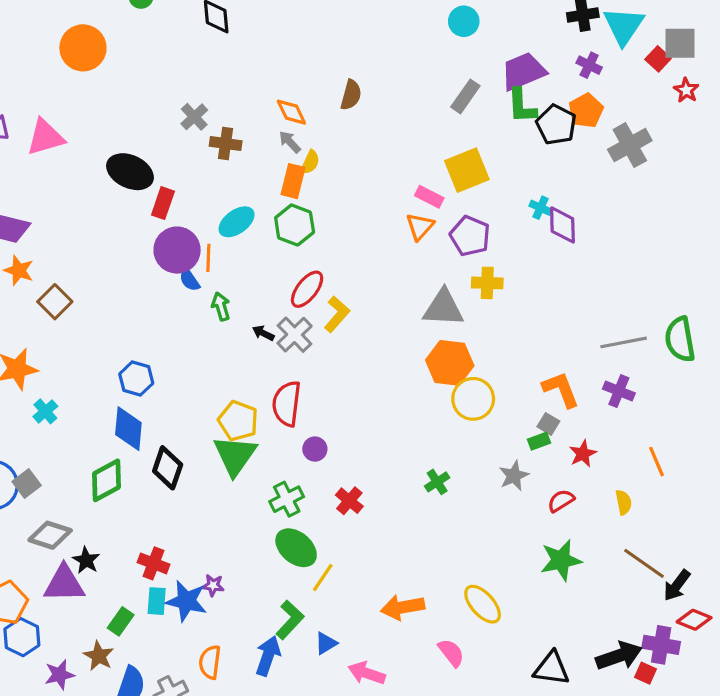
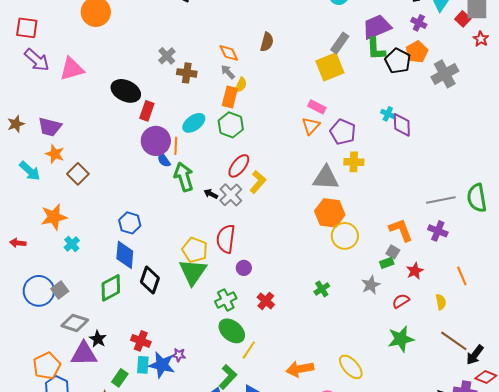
yellow square: (467, 170) -> (330, 67), moved
green arrow: (221, 306) -> (184, 177), size x1.6

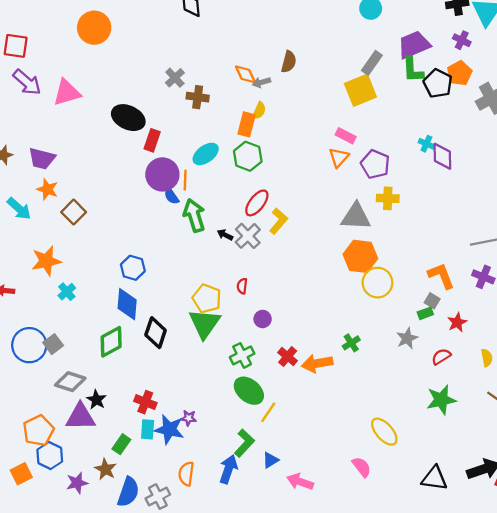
gray arrow: (228, 72) -> (261, 82), moved, turned -63
red semicircle: (226, 239) -> (242, 286), size x0.5
orange arrow: (300, 369) -> (317, 363), moved

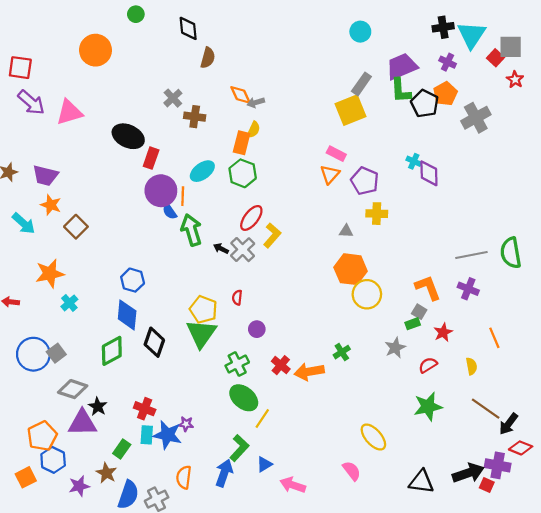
brown semicircle: (289, 62) -> (208, 58), moved
gray triangle: (356, 217) -> (346, 231), size x0.5

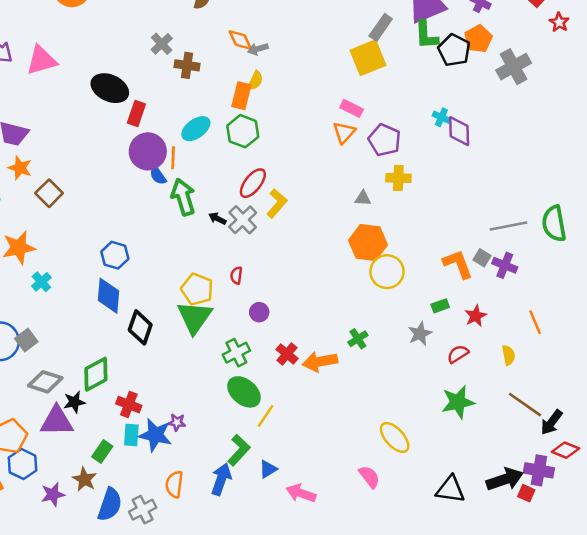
gray square: (419, 312) -> (482, 258), moved
green diamond: (112, 351) -> (96, 374), moved
black star: (98, 407) -> (74, 402), turned 30

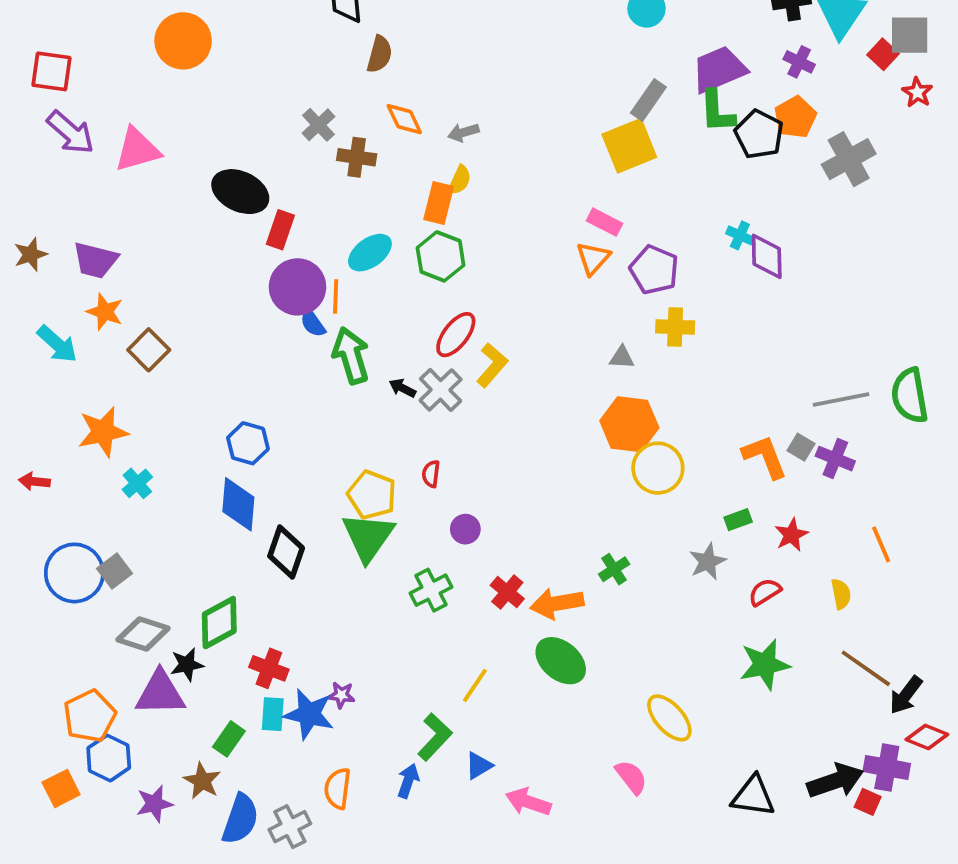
orange diamond: (240, 40) -> (404, 119), moved
green ellipse: (244, 392) -> (561, 661), moved
blue arrow: (221, 479) -> (408, 781), size x0.7

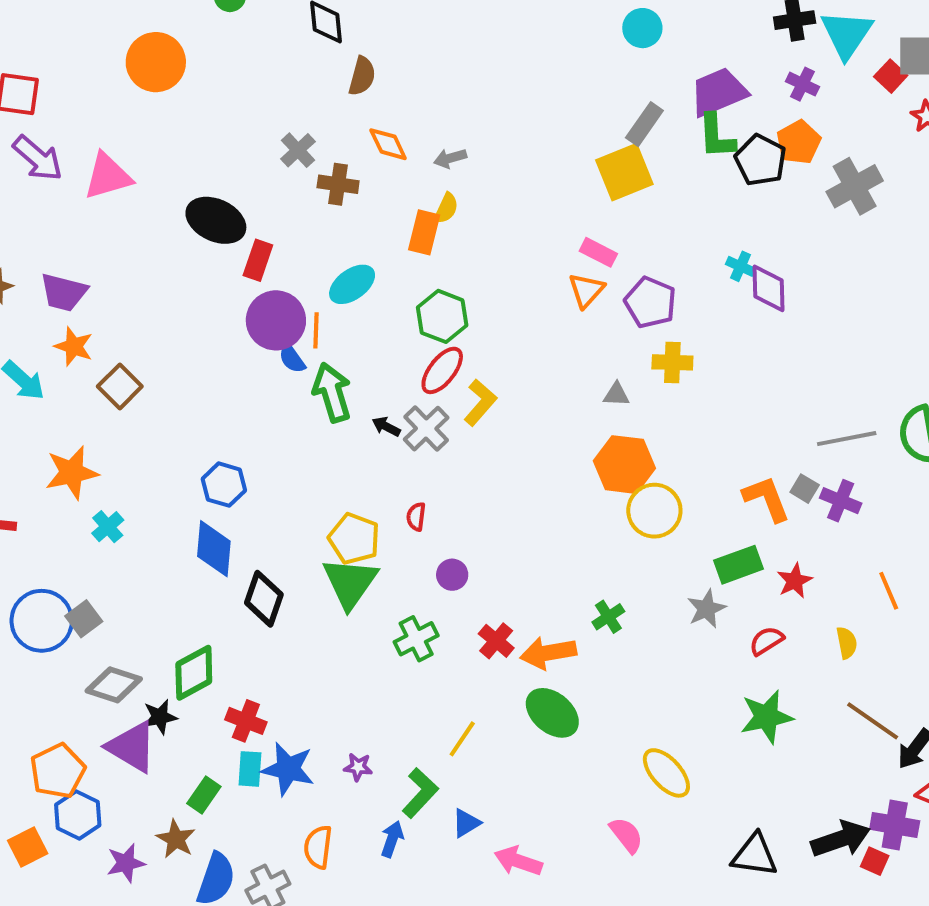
green hexagon: (441, 256) -> (442, 316), moved
green rectangle: (738, 520) -> (739, 565), size x1.6
purple triangle: (160, 693) -> (132, 747), turned 32
purple star: (341, 695) -> (358, 767), moved

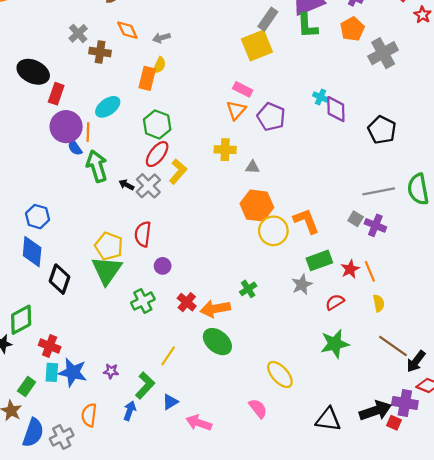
black pentagon: (761, 160) -> (382, 130), moved
yellow cross: (672, 362) -> (225, 150), moved
orange L-shape: (767, 499) -> (306, 221), moved
red semicircle: (416, 517) -> (143, 234), size x1.6
orange line: (889, 591) -> (370, 271), moved

